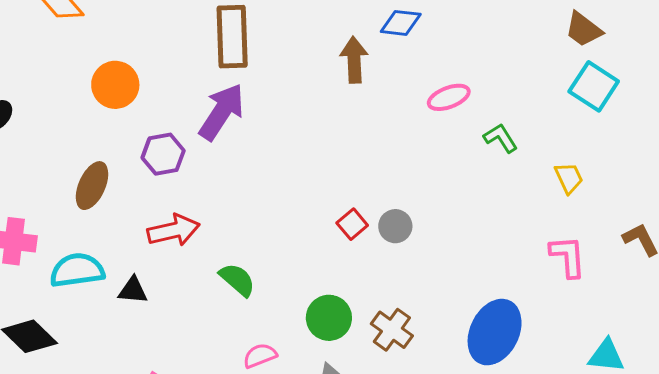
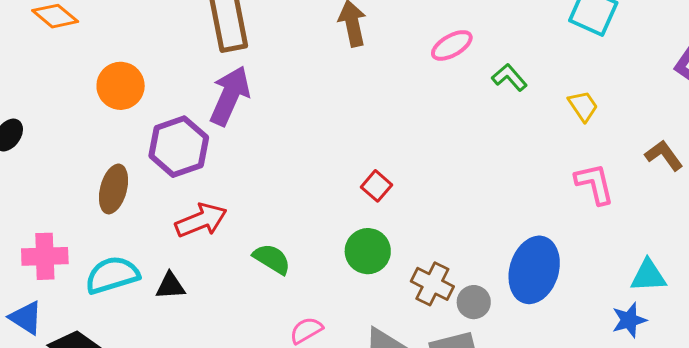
purple hexagon: (163, 154) -> (179, 147), size x1.4
gray circle: (395, 226) -> (474, 302), moved
green circle: (329, 318) -> (368, 251), moved

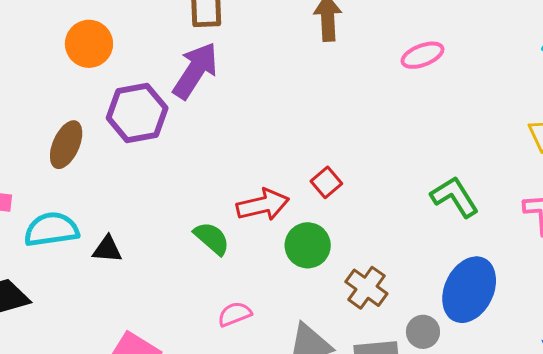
green L-shape: (509, 77) -> (455, 197), moved, size x1.4
red arrow: (201, 220) -> (263, 205), moved
gray circle: (474, 302) -> (423, 332), moved

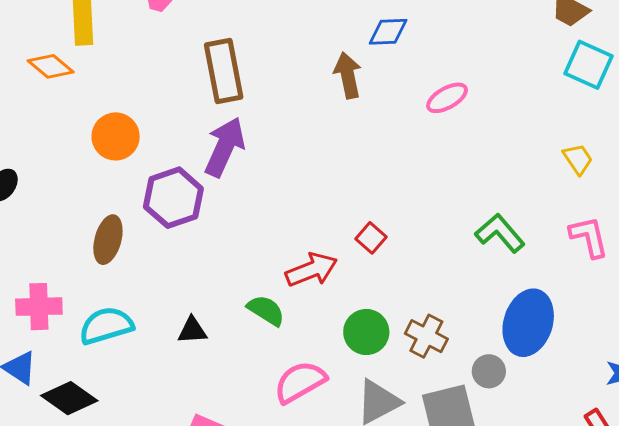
green circle: (308, 245) -> (366, 332), moved
black triangle: (107, 249) -> (192, 330), moved
pink semicircle: (235, 314) -> (300, 382), size x1.6

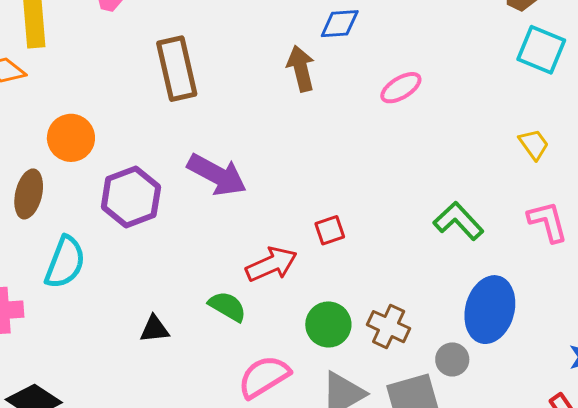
purple arrow: (225, 147) -> (217, 175), moved, turned 96
red square: (371, 238) -> (330, 230), turned 32
brown ellipse: (108, 240) -> (29, 194), moved
cyan semicircle: (106, 326) -> (65, 262), moved, turned 130

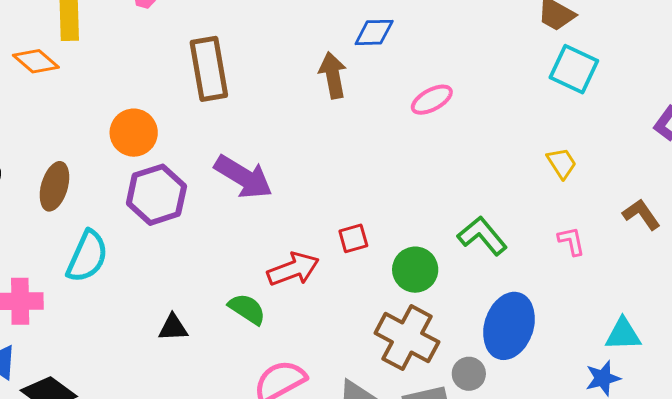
orange circle: (71, 138) -> (134, 133), moved
pink L-shape: (548, 222) -> (571, 241), size x0.7
green circle: (328, 324) -> (415, 270), moved
brown cross: (389, 327) -> (407, 338), size x1.5

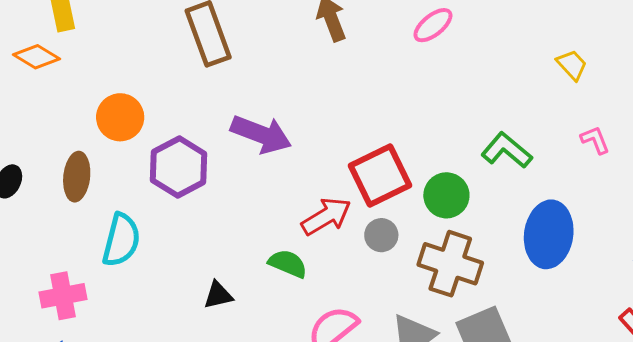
orange circle: (134, 133) -> (120, 117), moved
red square: (353, 238) -> (380, 175), size x2.0
gray circle: (469, 374) -> (381, 235), moved

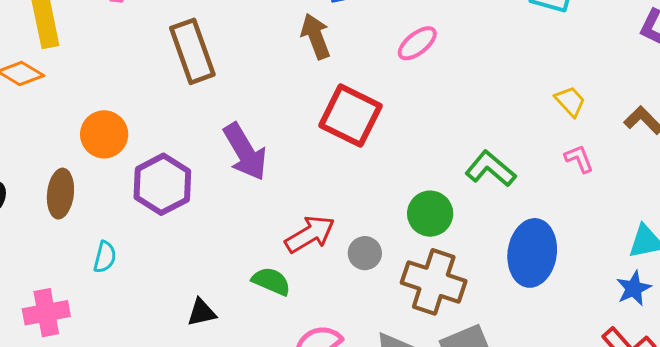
yellow trapezoid: (572, 65) -> (570, 101), moved
purple arrow: (261, 134) -> (245, 152), turned 38
red square: (380, 175) -> (350, 116), moved, turned -38
cyan semicircle: (121, 240) -> (105, 257), size x0.6

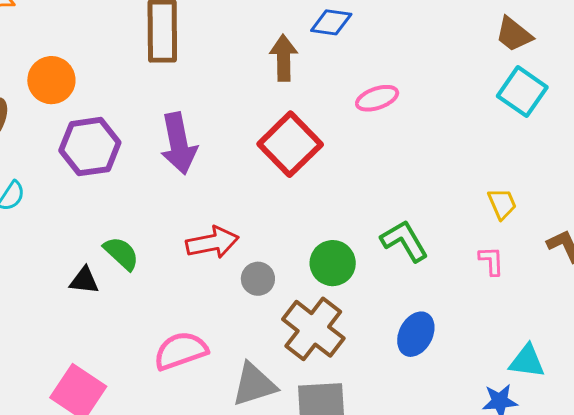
blue ellipse: (532, 253) -> (416, 334), size x0.7
green semicircle: (271, 281) -> (121, 253), moved

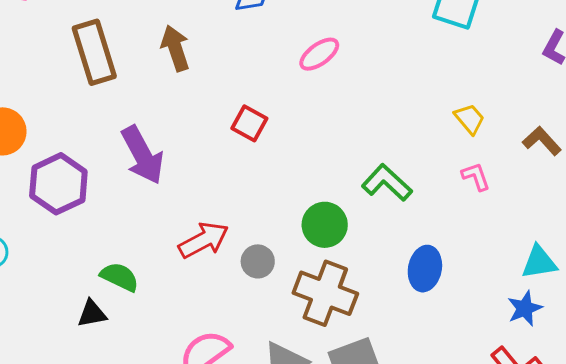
brown arrow: (284, 58) -> (175, 48), moved
red square: (290, 144) -> (249, 123), size x0.6

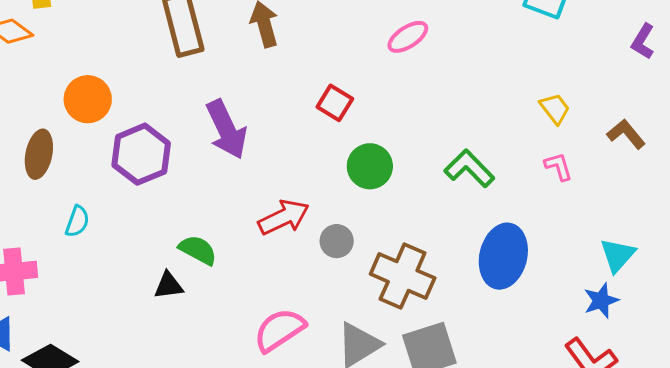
green circle: (325, 225) -> (370, 166), moved
cyan triangle: (539, 262) -> (618, 255), turned -42
blue ellipse: (425, 269) -> (503, 256), size x1.4

